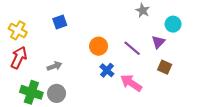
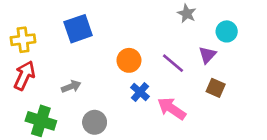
blue square: (60, 22) -> (78, 29), size x1.5
yellow cross: (18, 30) -> (23, 40), turned -36
gray circle: (57, 93) -> (95, 122), moved

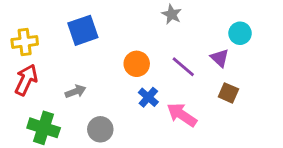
gray star: (187, 14) -> (172, 14), moved
purple triangle: (207, 55) -> (220, 58), turned -30

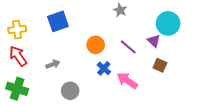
cyan circle: (240, 33) -> (168, 23), size x1.5
red arrow: (26, 80) -> (18, 56), turned -60
green cross: (44, 128) -> (17, 89), moved

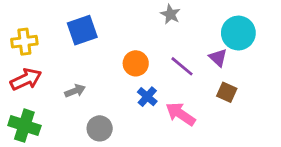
red arrow: (18, 56) -> (26, 79), turned 100

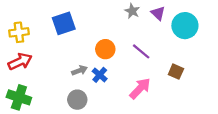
purple triangle: (218, 58) -> (158, 13), moved
gray arrow: (75, 91) -> (80, 70), moved
blue cross: (147, 97) -> (100, 75), moved
pink arrow: (181, 114) -> (140, 88), turned 100

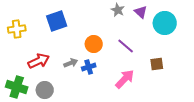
red arrow: (20, 61) -> (39, 61), moved
brown square: (176, 72) -> (157, 64), turned -32
blue cross: (100, 75) -> (89, 67), turned 32
gray circle: (77, 100) -> (45, 90), moved

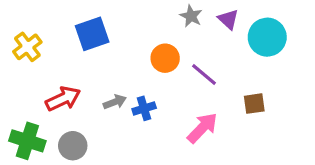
yellow cross: (17, 29) -> (27, 47), turned -30
orange circle: (94, 44) -> (165, 58), moved

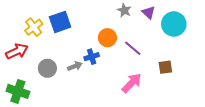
yellow cross: (27, 47) -> (34, 27), moved
red arrow: (63, 99) -> (17, 51), moved
blue cross: (144, 108) -> (92, 57), moved
gray circle: (73, 146) -> (47, 68), moved

